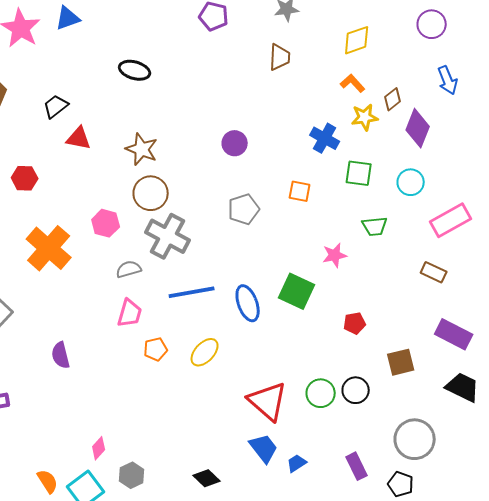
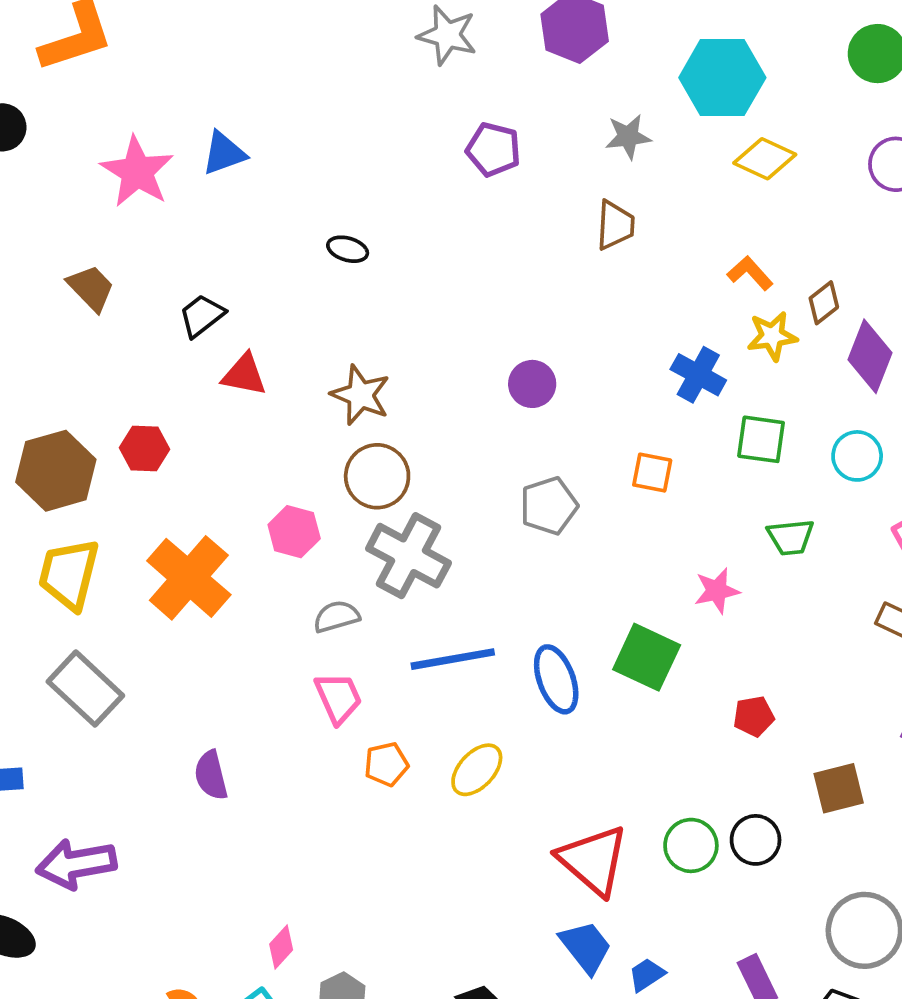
yellow diamond: (357, 40) -> (765, 159), moved, turned 44
black ellipse: (135, 70) -> (348, 249), size x0.7
pink trapezoid: (130, 313) -> (338, 698), turned -40

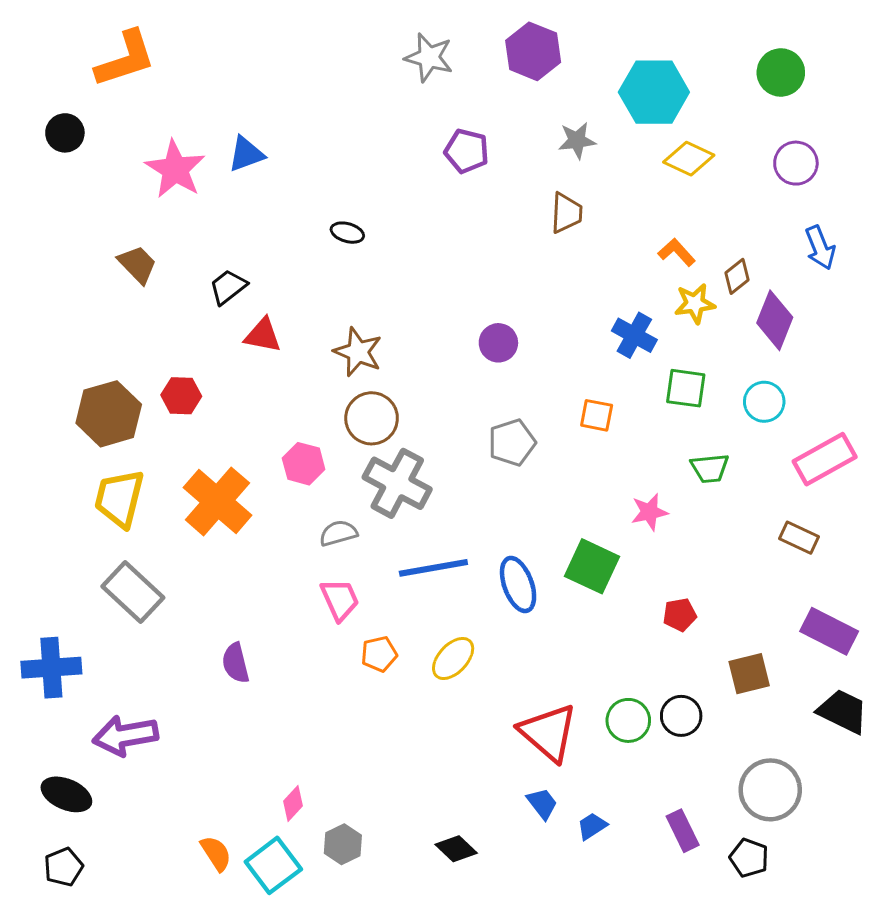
blue trapezoid: (586, 947) -> (542, 803), size x0.7

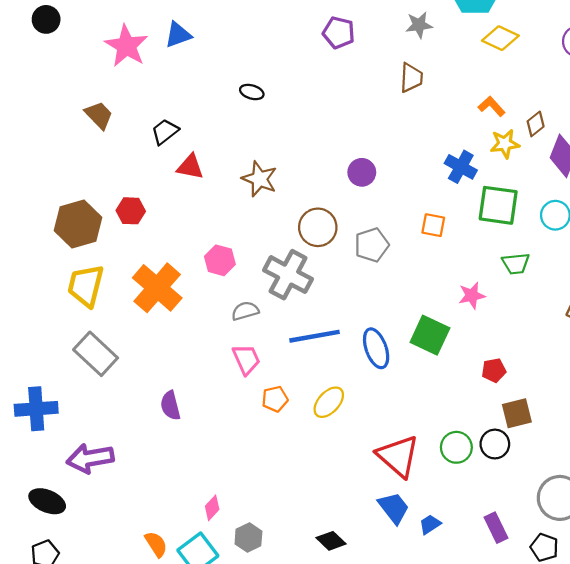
green square: (686, 388) -> (498, 205), size x1.4
brown circle: (372, 418) -> (318, 227), moved
brown square: (749, 674) -> (517, 413), moved
blue trapezoid: (542, 803) -> (394, 508), size x1.4

